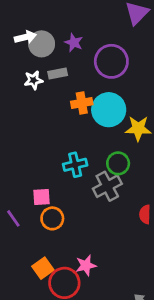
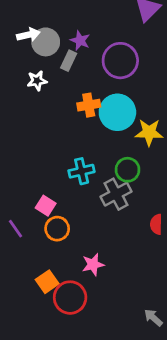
gray rectangle: (58, 73) -> (69, 61), moved, turned -54
pink square: (42, 197) -> (46, 206), turned 36
pink star: (86, 265) -> (93, 265), moved

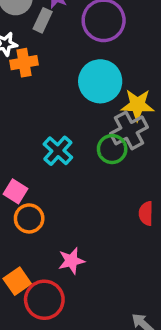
orange cross: (89, 105) -> (24, 63), moved
cyan cross: (82, 171) -> (58, 151), turned -35
gray cross: (116, 194) -> (129, 130), moved

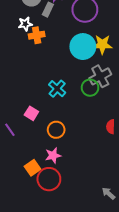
yellow star: (137, 105) -> (102, 44), moved
orange circle: (29, 218) -> (56, 130), moved
pink star: (71, 261) -> (53, 155), moved

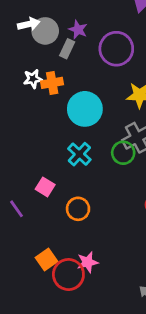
white star: (25, 24) -> (33, 79), moved
cyan circle: (83, 47) -> (85, 109), moved
pink star: (53, 155) -> (88, 262), moved

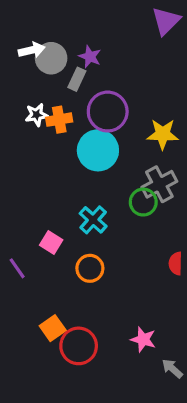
purple circle: (116, 49) -> (108, 112), moved
cyan cross: (79, 154) -> (93, 220), moved
pink star: (88, 262) -> (143, 339), moved, turned 30

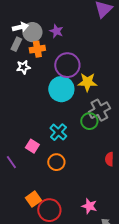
gray rectangle: (77, 79) -> (16, 44), moved
orange cross: (59, 120) -> (37, 49), moved
yellow star: (163, 134) -> (87, 82), moved

